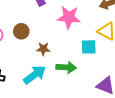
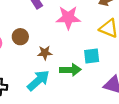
cyan square: (89, 47) -> (92, 56), moved

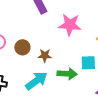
brown circle: (20, 37) -> (22, 47), moved

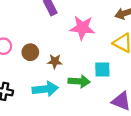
cyan arrow: (36, 81) -> (45, 89), turned 30

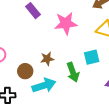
brown circle: (30, 52) -> (25, 71), moved
green arrow: (79, 81) -> (73, 72), turned 78

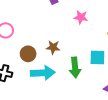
pink star: (66, 23) -> (81, 17), size x0.6

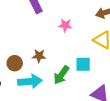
green arrow: (75, 68) -> (61, 75), turned 42

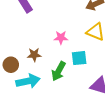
pink star: (65, 25) -> (61, 38), moved

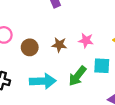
brown star: (34, 55) -> (59, 45), moved
brown circle: (11, 65) -> (30, 47), moved

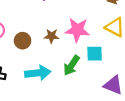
pink star: (86, 40) -> (77, 30), size x1.6

